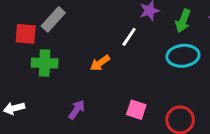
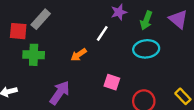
purple arrow: (77, 110) -> (60, 93), size x1.5
pink square: (136, 110) -> (112, 82), moved

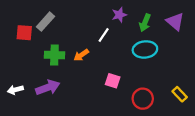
green cross: (34, 55) -> (54, 55), moved
purple arrow: (60, 93) -> (48, 87), moved, turned 35

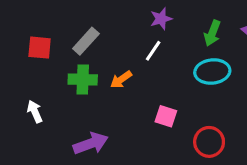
purple star: (119, 15) -> (161, 19), moved
gray rectangle: (46, 22) -> (86, 41), moved
purple arrow: (48, 87) -> (91, 143), moved
white arrow: (15, 90) -> (35, 112), moved, turned 80

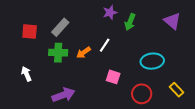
green arrow: (212, 33) -> (130, 22), moved
white line: (153, 51) -> (105, 45), moved
cyan ellipse: (212, 72) -> (152, 61), moved

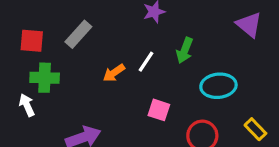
green arrow: (130, 22) -> (185, 50), moved
green cross: (58, 53) -> (45, 78), moved

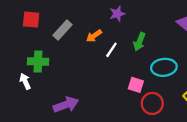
red square: (32, 41) -> (31, 20), moved
orange arrow: (114, 73) -> (94, 36), moved
pink square: (159, 110) -> (136, 85), moved

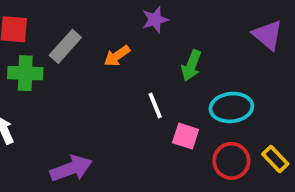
white line: (111, 50) -> (155, 106), moved, turned -56
green cross: (38, 62) -> (25, 73), moved
red circle: (152, 103) -> (231, 161), moved

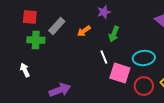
green arrow: (191, 65) -> (114, 34), moved
pink square: (186, 136) -> (120, 73), size x1.5

